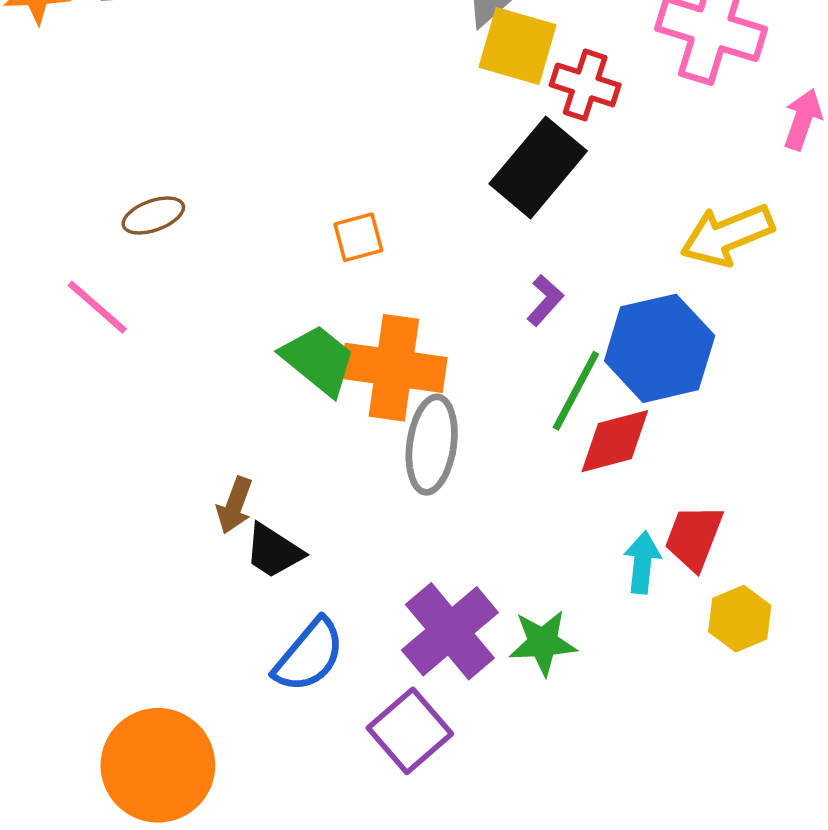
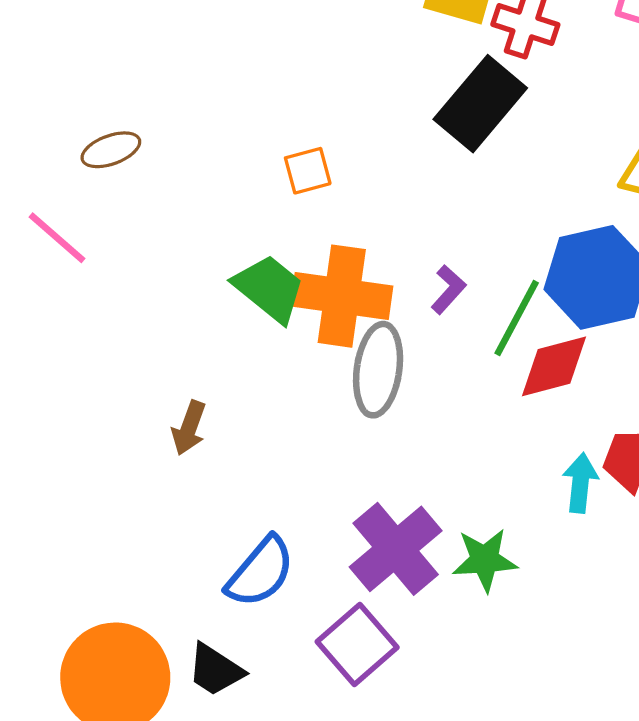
purple L-shape: (545, 300) -> (448, 289), moved
black trapezoid: (274, 551) -> (215, 670), moved

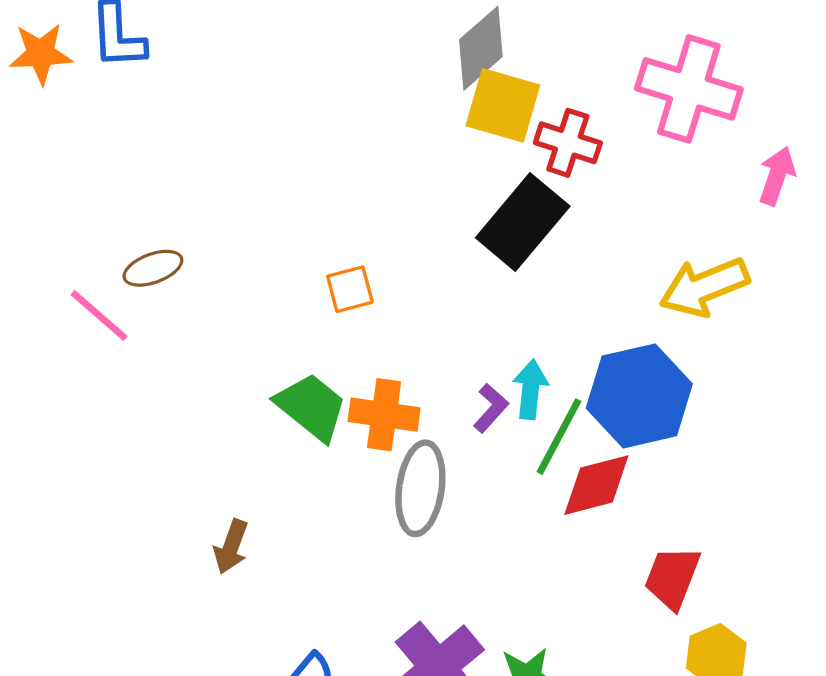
pink line: (57, 238) -> (99, 316), moved
orange cross: (342, 296) -> (384, 415), size x0.7
cyan arrow: (580, 483) -> (530, 389), moved

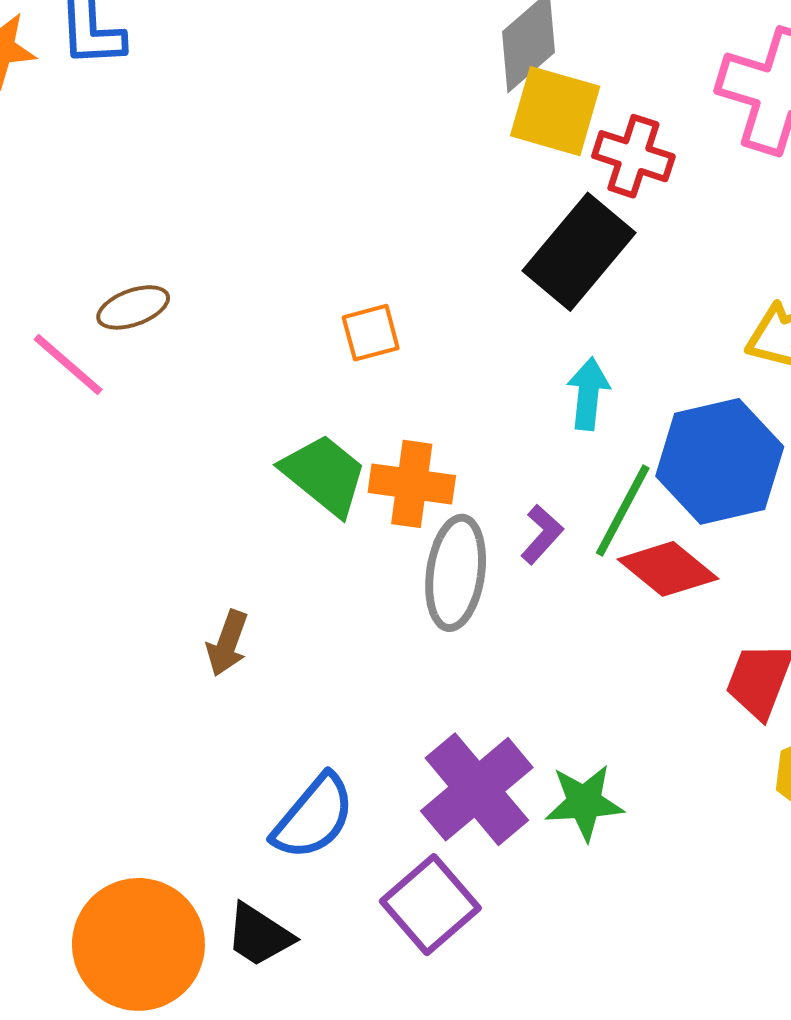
cyan arrow: (530, 389) -> (588, 394), moved
purple L-shape: (491, 408) -> (542, 534), moved
red diamond: (596, 485) -> (668, 569), turned 54

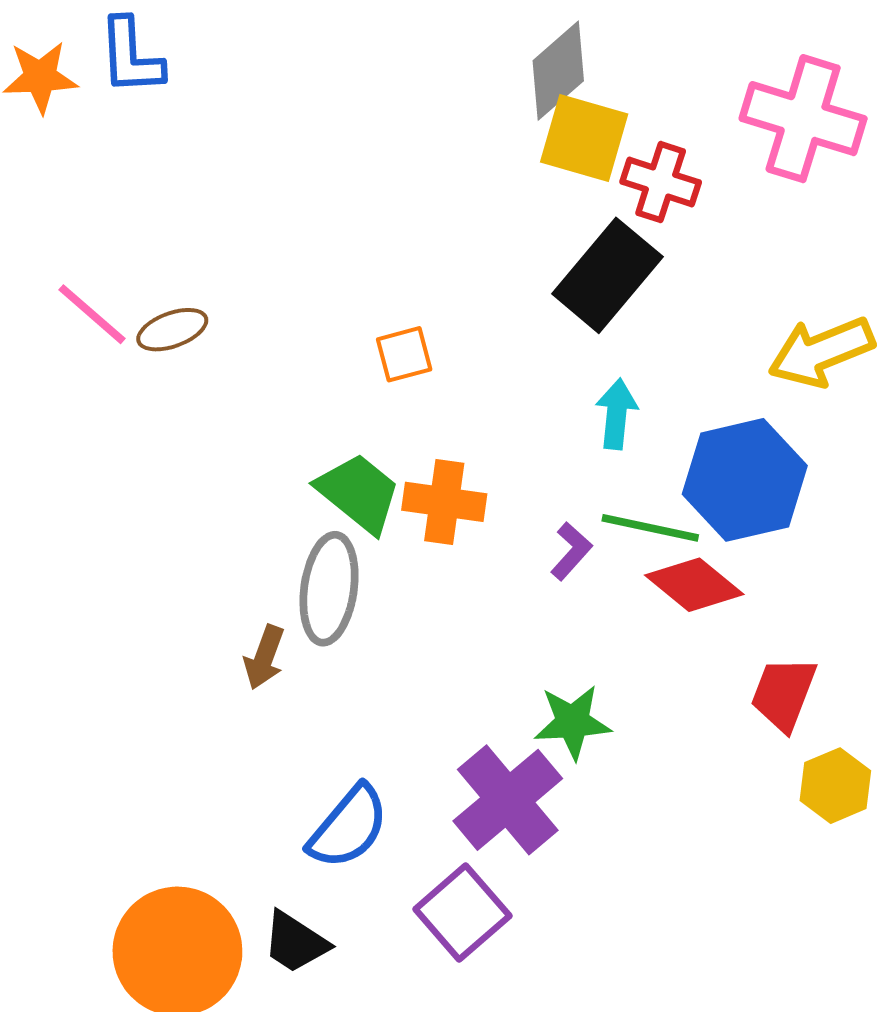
pink line: (68, 365) -> (92, 314), moved
green line: (623, 511) -> (650, 528), turned 74
gray ellipse: (456, 573) -> (329, 589), moved
green star: (584, 802) -> (573, 722), moved

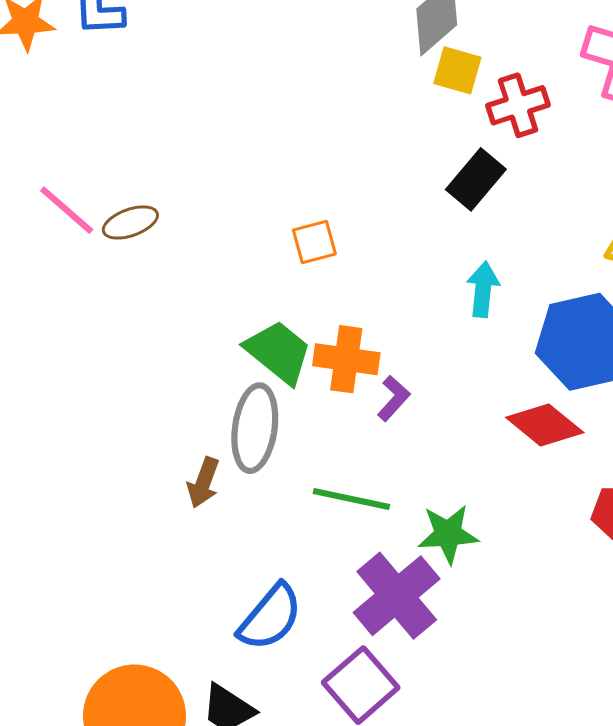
yellow square: (584, 138) -> (457, 70), size x0.7
red cross: (661, 182) -> (518, 105), turned -36
black rectangle: (607, 275) -> (476, 179), size x0.7
green line: (650, 528) -> (351, 499), moved
purple L-shape: (571, 551) -> (394, 398), moved

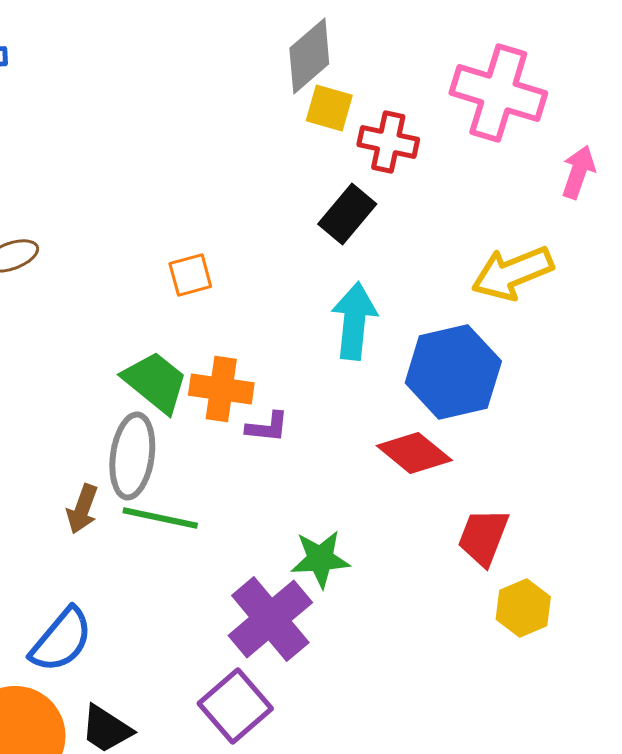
red cross: (518, 105) -> (388, 142), turned 30
cyan arrow: (483, 289) -> (354, 321), size x1.4
purple L-shape: (394, 398) -> (267, 427), turned 54
green line: (351, 499) -> (160, 518), moved
blue semicircle: (270, 617) -> (61, 640), moved

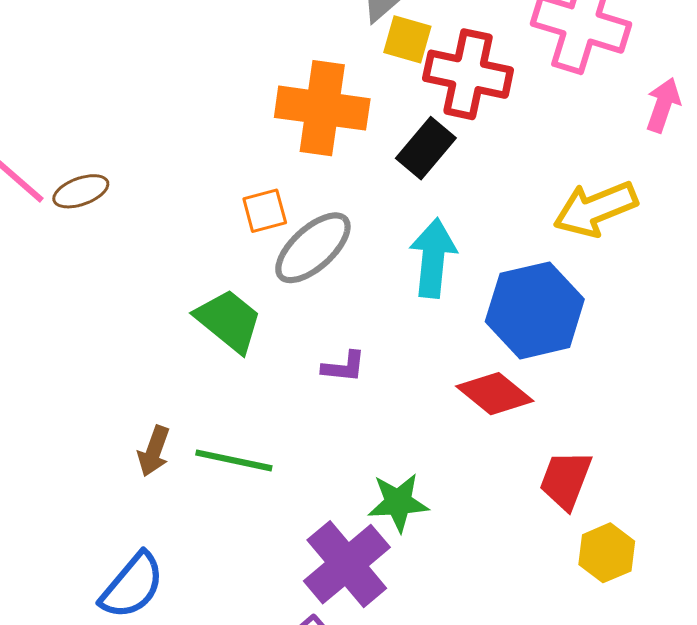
red cross: (388, 142) -> (468, 74), size x1.4
orange cross: (221, 389) -> (322, 108), moved, size x1.4
gray ellipse: (132, 456) -> (313, 248), moved, turned 40

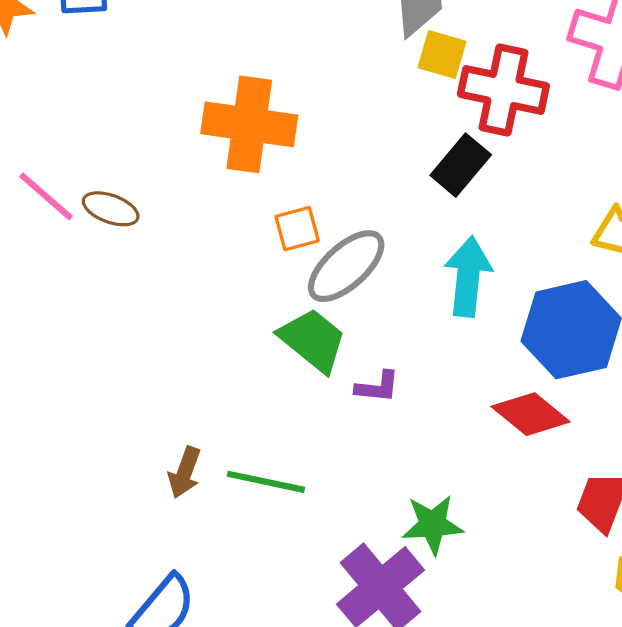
orange cross: (322, 108) -> (249, 124), moved
brown ellipse: (81, 191) -> (111, 209), turned 40
green trapezoid: (229, 321) -> (313, 340), moved

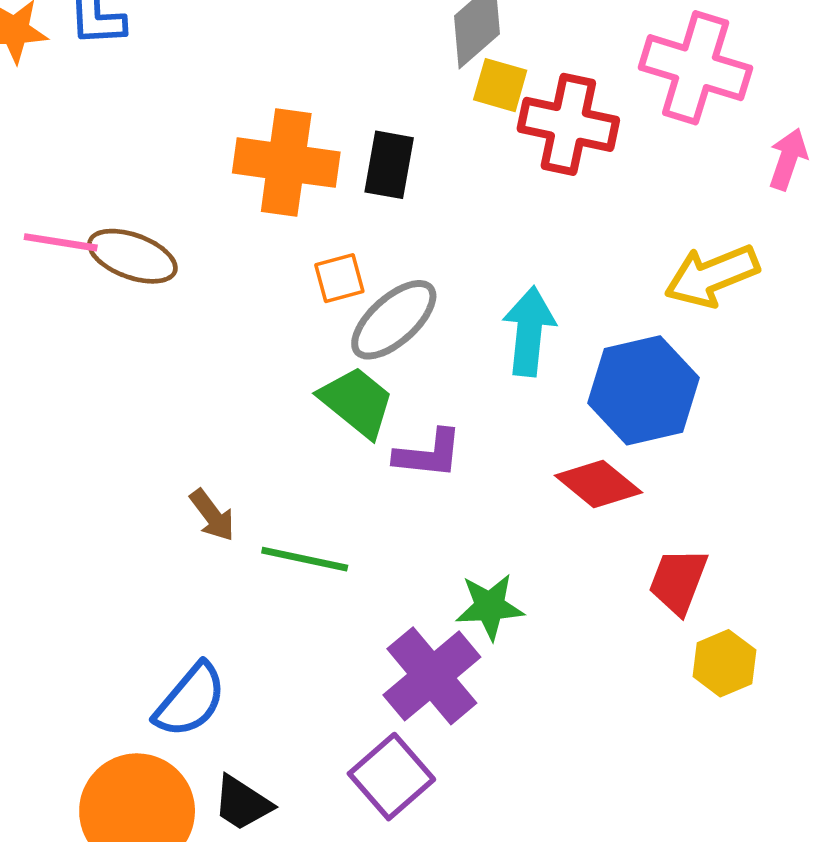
black rectangle: (461, 165) -> (389, 165), moved, turned -30
pink line: (46, 196) -> (61, 242), turned -32
brown ellipse: (111, 209) -> (132, 256), size x1.4
purple L-shape: (377, 387) -> (428, 454), size x1.4
brown arrow: (185, 472) -> (212, 515), moved, turned -57

